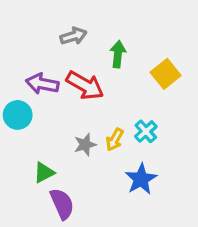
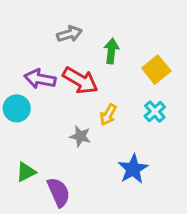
cyan cross: (146, 131) -> (155, 111), moved
yellow arrow: (115, 140) -> (108, 115), moved
gray star: (85, 145) -> (80, 136), turned 30
green triangle: (44, 173) -> (26, 172), moved

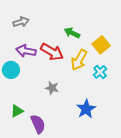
gray arrow: (69, 34) -> (21, 22), moved
green arrow: (111, 51) -> (72, 33), turned -70
yellow arrow: (108, 115) -> (79, 60), moved, size x1.5

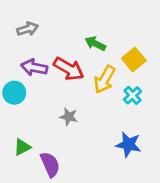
blue star: (86, 109) -> (128, 144), moved, turned -30

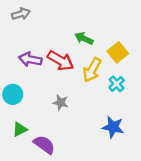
gray arrow: (28, 29) -> (21, 14), moved
cyan circle: (14, 93) -> (13, 94), moved
purple semicircle: (50, 164) -> (44, 145), turned -30

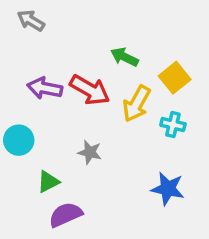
gray arrow: (21, 14) -> (31, 21), turned -132
cyan cross: (117, 84) -> (173, 125), turned -35
green triangle: (20, 129) -> (48, 182), moved
purple semicircle: (44, 145) -> (66, 215), turned -60

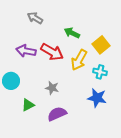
gray arrow: (31, 21) -> (35, 18), moved
blue star: (168, 189) -> (97, 98), moved
purple semicircle: (66, 215) -> (57, 114), moved

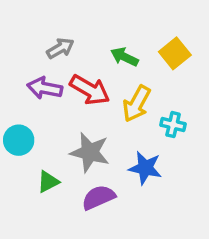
gray arrow: (35, 18) -> (60, 48), moved, turned 119
yellow square: (101, 45) -> (175, 53), moved
gray star: (52, 88) -> (90, 152), size x1.6
blue star: (97, 98) -> (145, 168), moved

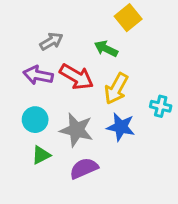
yellow square: (175, 53) -> (128, 18), moved
cyan cross: (173, 125) -> (161, 106), moved
cyan circle: (19, 140) -> (35, 120), moved
blue star: (145, 168) -> (121, 127), moved

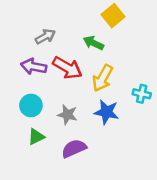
gray star: (76, 130) -> (67, 115), size x0.7

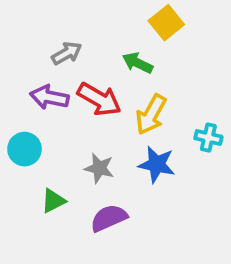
cyan circle: (31, 105) -> (25, 149), moved

